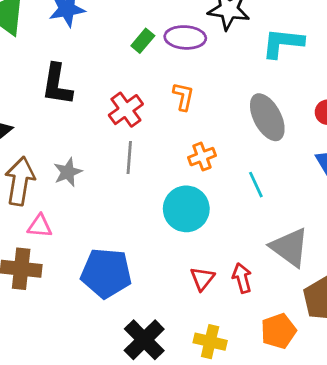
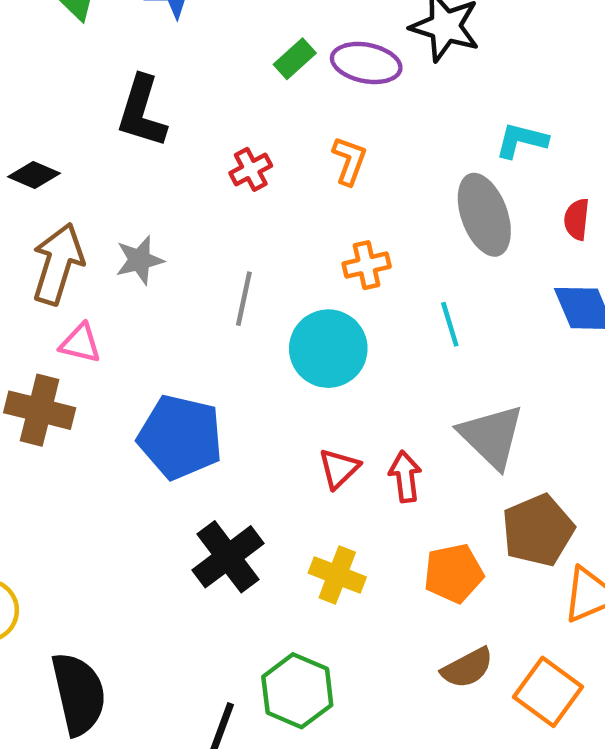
cyan L-shape: (283, 43) -> (521, 140), moved, size x0.7
red cross: (126, 110) -> (251, 169), size x0.7
gray line: (129, 158) -> (244, 299), moved

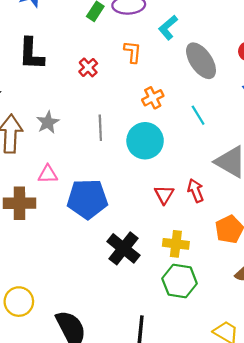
cyan L-shape: (521, 140) -> (168, 27), moved, turned -40
pink triangle: (80, 343) -> (48, 174), moved
green hexagon: (297, 691) -> (180, 281), moved

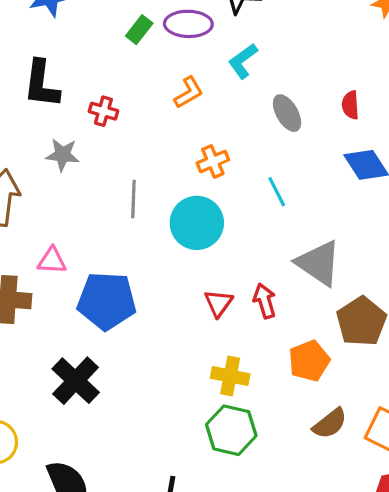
orange L-shape: (133, 52) -> (189, 92), turned 50
gray ellipse: (201, 61) -> (287, 113), size x0.7
red cross: (88, 67) -> (103, 111), moved, turned -36
gray star: (48, 122) -> (63, 155), moved, turned 30
black cross: (124, 248) -> (76, 381), moved

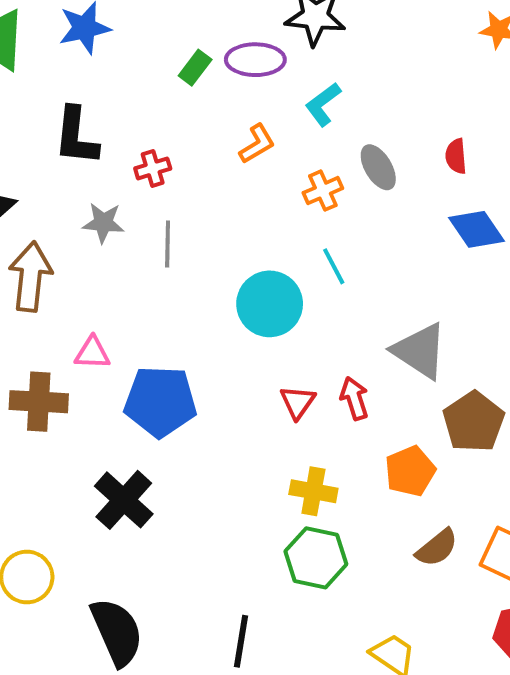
red cross: (103, 111) -> (153, 168), turned -32
orange cross: (213, 161) -> (323, 191), moved
cyan line: (277, 192) -> (334, 266), moved
gray line: (133, 199) -> (168, 244), moved

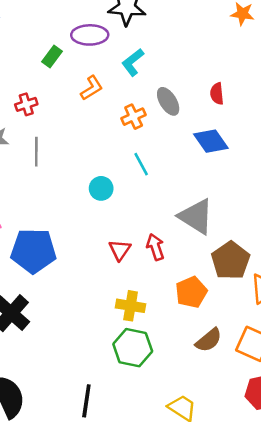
green rectangle: (195, 68) -> (52, 57), moved
blue diamond: (477, 229) -> (211, 141), moved
cyan circle: (270, 304) -> (101, 188), size x0.6

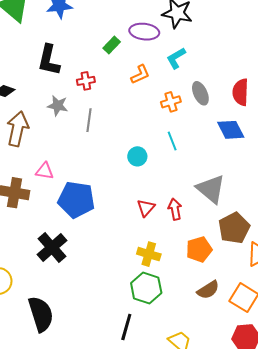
red semicircle: (217, 94) -> (241, 92), size x1.5
black line: (86, 401) -> (126, 327), moved

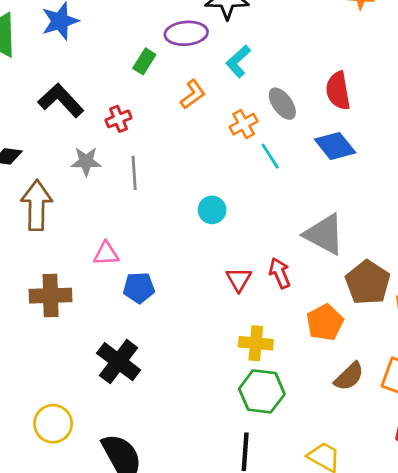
black L-shape: (49, 60) -> (61, 100), turned 136
cyan line: (172, 141) -> (270, 156), moved
pink triangle: (45, 171) -> (106, 254), moved
blue pentagon: (76, 200) -> (139, 288), size x0.6

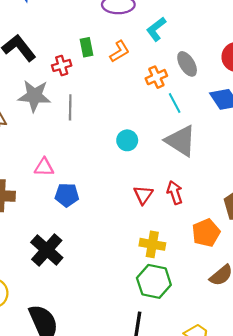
green rectangle: (144, 61) -> (87, 47), moved, turned -48
gray star: (86, 161) -> (34, 96), size x1.4
gray triangle: (324, 234) -> (181, 141), moved

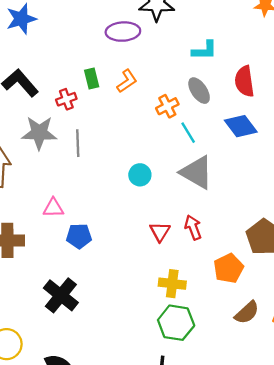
cyan L-shape: (156, 29) -> (204, 50), moved, turned -140

